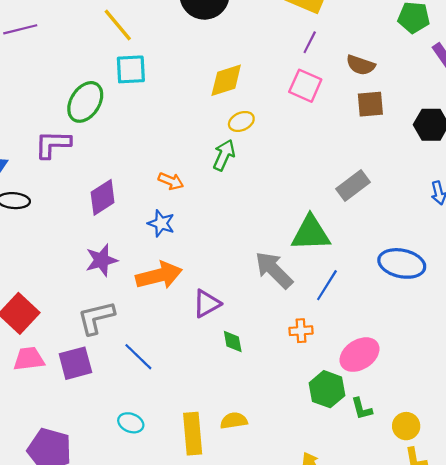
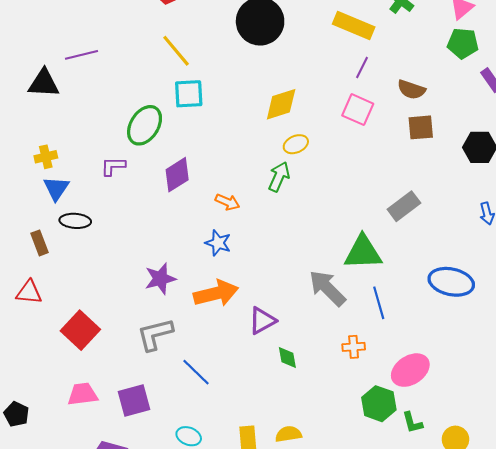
purple L-shape: (53, 144) -> (113, 166), size x0.7
purple diamond: (103, 197) -> (177, 175), moved
blue line: (327, 285) -> (379, 303), turned -48
pink trapezoid: (29, 359) -> (83, 394), moved
purple square: (75, 363) -> (134, 400), moved

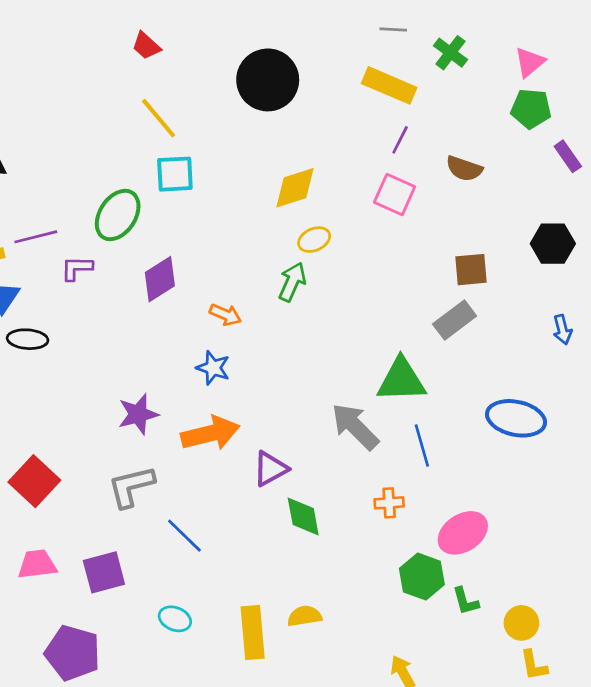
purple line: (82, 55) -> (36, 237), moved
brown square: (421, 127) -> (471, 270), moved
green diamond: (287, 357) -> (303, 517), size x1.4

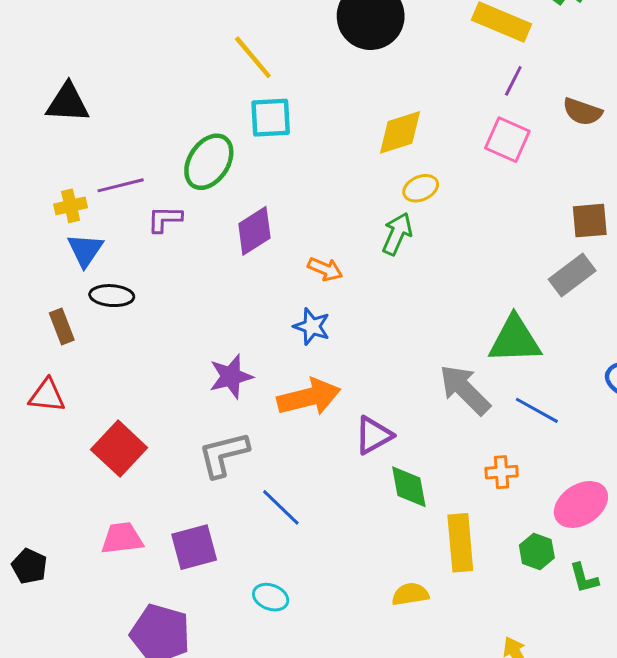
blue line: (422, 446) -> (537, 410), turned -45
green hexagon: (422, 577) -> (537, 552), size x0.7
yellow rectangle: (253, 632) -> (460, 543), moved

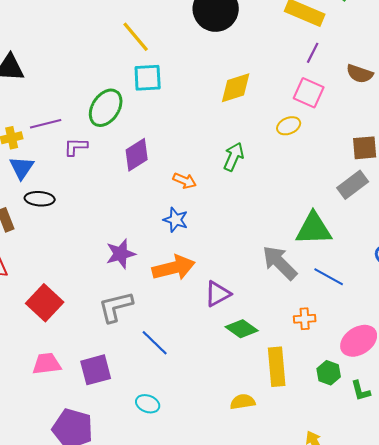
yellow ellipse: (421, 188) -> (289, 126), moved
green diamond: (409, 487) -> (242, 329), turned -44

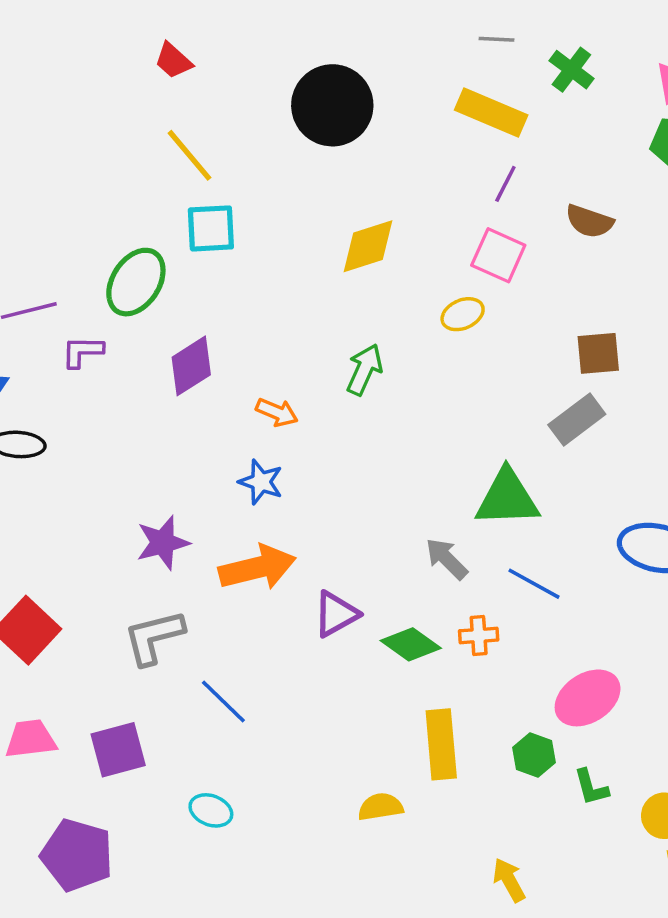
gray arrow: (280, 263) -> (447, 559), size x0.7
orange cross: (305, 319) -> (479, 635), moved
green diamond: (242, 329) -> (411, 644), moved

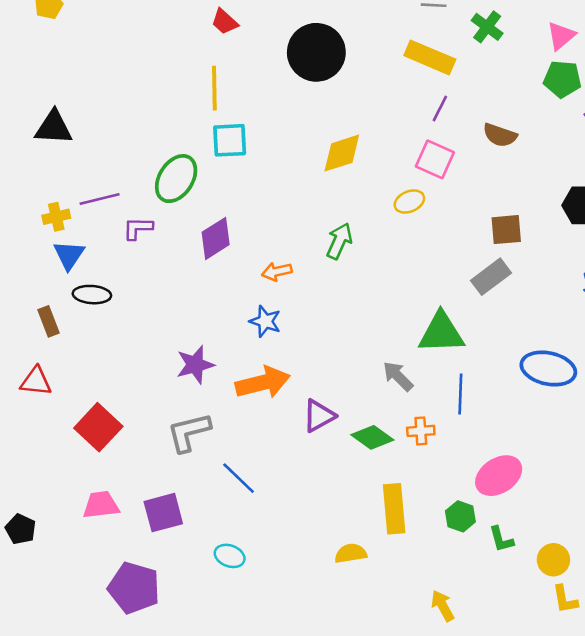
red trapezoid: (173, 61) -> (225, 22), moved
yellow line: (189, 155) -> (214, 88), turned 39
orange arrow: (277, 412) -> (277, 272), turned 144
blue line: (534, 584) -> (460, 394), turned 63

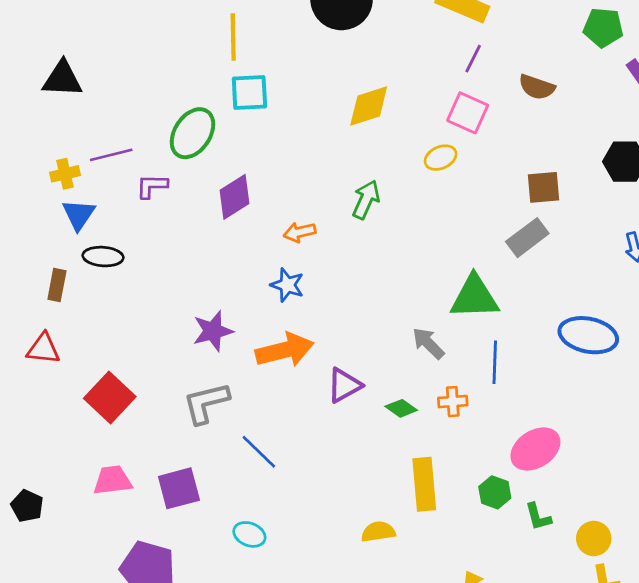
brown rectangle: (49, 321) -> (57, 285), turned 32
green diamond: (372, 437) -> (401, 408), size x0.7

